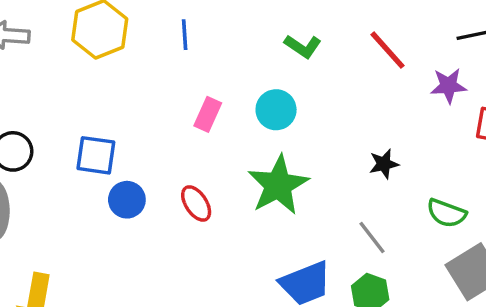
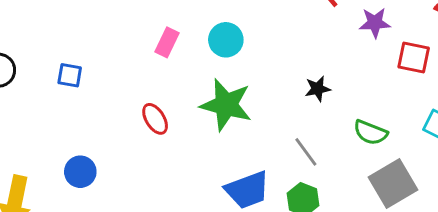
blue square: (96, 155) -> (70, 75), size x0.7
green star: (278, 185) -> (226, 105), turned -30
blue circle: (127, 200) -> (80, 172), moved

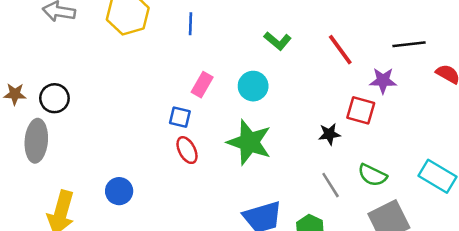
red square: (414, 57) -> (361, 110), moved
blue square: (70, 75) -> (180, 117), moved
gray line: (306, 152) -> (331, 185), moved

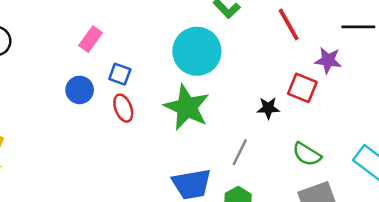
pink rectangle: (202, 85) -> (91, 39), moved
cyan circle: (253, 86) -> (197, 51), size x1.6
gray line: (331, 185) -> (240, 152), moved, turned 52
blue circle: (119, 191) -> (80, 90), moved

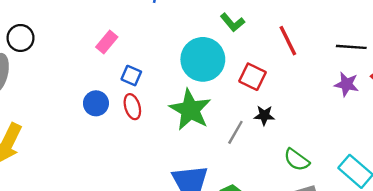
purple star: (328, 60) -> (347, 84), moved
red square: (302, 88) -> (252, 77), moved
blue circle: (80, 90) -> (96, 103), moved
gray line: (240, 152) -> (235, 132), moved

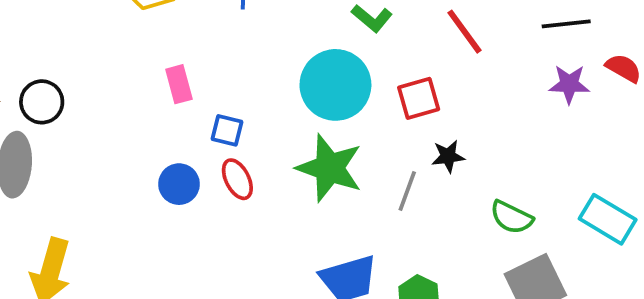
pink rectangle: (107, 42) -> (179, 84), turned -45
red square: (252, 77) -> (419, 98), turned -32

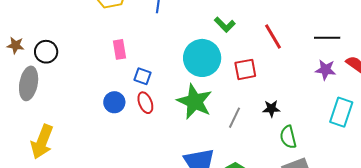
black star: (448, 156) -> (271, 109), moved
green semicircle: (511, 217) -> (288, 137), turned 45
cyan rectangle: (608, 219) -> (341, 112), moved, turned 72

